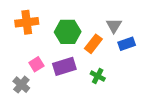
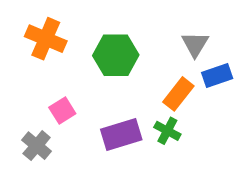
orange cross: (27, 22) -> (46, 39), turned 30
orange rectangle: (93, 44) -> (178, 94), moved
purple rectangle: (64, 66) -> (121, 134), moved

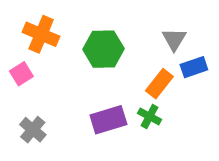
pink square: (62, 111) -> (21, 74), moved

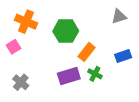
gray triangle: (174, 39) -> (119, 16), moved, turned 42
blue rectangle: (194, 67) -> (123, 56), moved
orange rectangle: (159, 84) -> (87, 52), moved

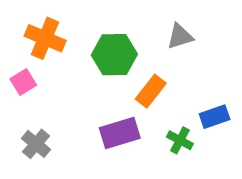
gray triangle: (119, 16) -> (180, 36), moved
blue rectangle: (123, 56) -> (215, 117), moved
green cross: (95, 74) -> (180, 140), moved

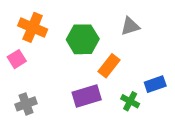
gray cross: (36, 144) -> (26, 104), turned 30

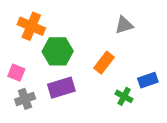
green hexagon: (83, 39) -> (58, 51), moved
pink square: (17, 59) -> (16, 73), moved, turned -36
purple rectangle: (87, 96) -> (61, 88), moved

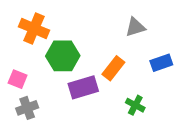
blue rectangle: (148, 80) -> (161, 63), moved
purple rectangle: (61, 88) -> (83, 87), moved

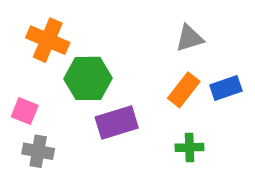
orange rectangle: (113, 68) -> (184, 90), moved
green cross: (135, 105) -> (189, 147), turned -30
gray cross: (27, 108) -> (38, 151), turned 30

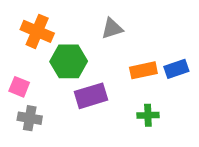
gray triangle: (189, 38) -> (112, 28), moved
orange rectangle: (184, 90) -> (143, 70), turned 40

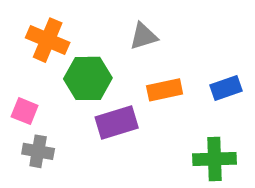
orange rectangle: (143, 70) -> (165, 90), moved
green cross: (148, 115) -> (214, 159), moved, size x1.5

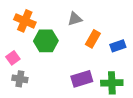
orange rectangle: (165, 90) -> (93, 39), moved, turned -48
pink square: (25, 111) -> (13, 58), turned 32
purple rectangle: (117, 123) -> (82, 79), moved

